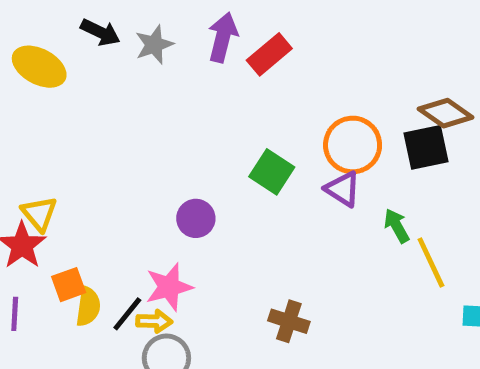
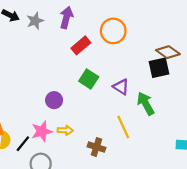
red rectangle: (269, 54) -> (81, 45), moved
orange circle: (353, 145) -> (113, 31), moved
green arrow: (397, 226) -> (146, 103), size x1.5
yellow line: (431, 262) -> (123, 127), moved
yellow arrow: (154, 321) -> (65, 130), moved

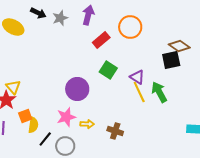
purple circle: (54, 100) -> (77, 89), size x1.5
yellow line: (123, 127) -> (139, 92), moved
yellow arrow: (65, 130) -> (87, 124), moved
black line: (23, 144) -> (45, 139), moved

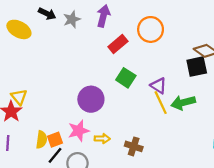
green arrow: (159, 92) -> (183, 103), turned -75
orange square: (25, 116) -> (55, 140), moved

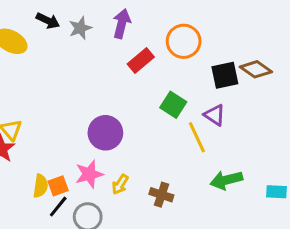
black square: (197, 67) -> (225, 75), moved
green square: (126, 78) -> (173, 105), moved
purple triangle: (158, 86) -> (215, 115), moved
green arrow: (183, 103) -> (226, 180), moved
yellow arrow: (102, 139) -> (120, 184), turned 120

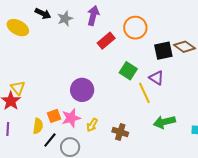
orange square: (58, 186) -> (54, 116), moved

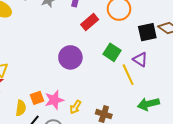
purple circle: (82, 90) -> (70, 57), moved

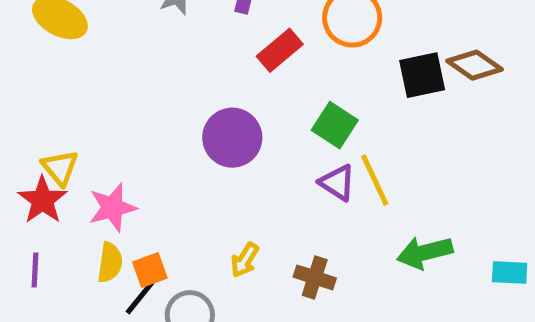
purple triangle: (140, 59) -> (337, 183), moved
orange square: (37, 98) -> (150, 270), moved
pink star: (54, 100) -> (112, 208), moved

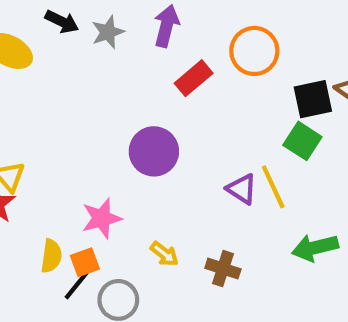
green square: (335, 125) -> (302, 141), moved
pink star: (112, 208) -> (102, 218), moved
yellow arrow: (245, 260) -> (164, 254), turned -84

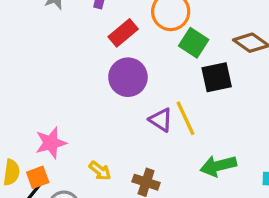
black square: (313, 99) -> (217, 77), moved
green square: (302, 141) -> (194, 43), moved
purple circle: (154, 151) -> (128, 77), moved

